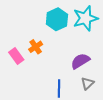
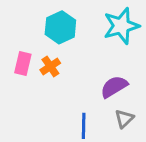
cyan hexagon: (57, 19) -> (60, 27), moved
pink rectangle: (16, 56) -> (23, 64), moved, turned 49

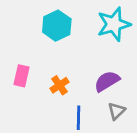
pink rectangle: (23, 64) -> (22, 76), moved
orange cross: (50, 66) -> (59, 85), moved

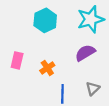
purple semicircle: (107, 81) -> (85, 53), moved

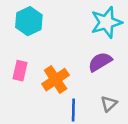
cyan hexagon: (45, 20) -> (29, 21), moved
orange cross: (47, 68) -> (56, 80), size x1.5

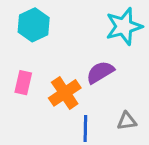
purple semicircle: (100, 62) -> (100, 72), moved
gray triangle: (109, 104) -> (127, 121), turned 36

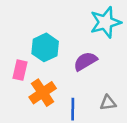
cyan hexagon: (34, 25) -> (45, 47), moved
orange cross: (65, 93) -> (43, 93), moved

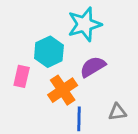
cyan star: (105, 22) -> (85, 24), moved
orange cross: (43, 93) -> (63, 90), moved

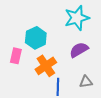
cyan star: (85, 24) -> (77, 18), moved
purple semicircle: (93, 67) -> (79, 50), moved

